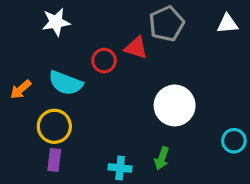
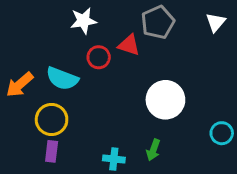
white star: (56, 22) -> (83, 21), moved
white triangle: (227, 24) -> (216, 22), turned -45
orange arrow: (21, 89) -> (20, 85), size x1.4

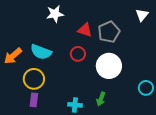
gray pentagon: (158, 22) -> (109, 32), moved
red circle: (99, 57) -> (78, 54), moved

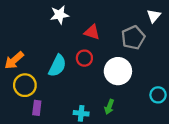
gray pentagon: (109, 32) -> (133, 38), moved
cyan semicircle: (41, 52) -> (57, 66), moved, turned -85
yellow circle: (34, 79) -> (25, 85), moved

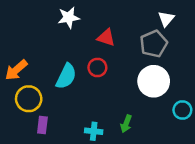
white triangle: (154, 16) -> (166, 19), moved
white circle: (118, 71) -> (154, 81), moved

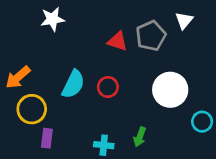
white star: (69, 18) -> (52, 19), moved
gray pentagon: (154, 44) -> (151, 36), moved
red circle: (97, 68) -> (108, 87), moved

